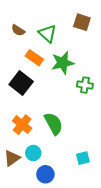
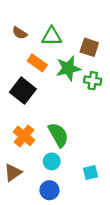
brown square: (82, 22) -> (89, 47), moved
green triangle: (47, 33) -> (52, 36), turned -42
green cross: (85, 85) -> (93, 81), moved
cyan circle: (33, 153) -> (52, 161), moved

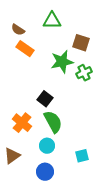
green triangle: (52, 36) -> (52, 21), moved
orange rectangle: (37, 63) -> (25, 49), moved
green cross: (93, 81) -> (84, 73), turned -35
black square: (23, 91) -> (45, 99), moved, size x0.7

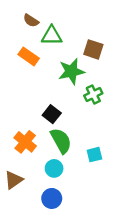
green triangle: (52, 21) -> (52, 36), moved
brown semicircle: (18, 30) -> (31, 21), moved
green cross: (84, 73) -> (93, 95), moved
cyan square: (82, 156) -> (94, 155), moved

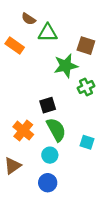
orange rectangle: (29, 56) -> (15, 46), moved
black square: (52, 114) -> (48, 105), turned 35
cyan square: (94, 155) -> (87, 142), turned 32

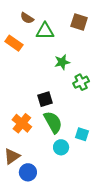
brown square: (86, 46) -> (79, 22), moved
green star: (66, 66) -> (62, 62), size x0.7
cyan circle: (50, 155) -> (61, 147), moved
blue circle: (48, 183) -> (28, 172), moved

